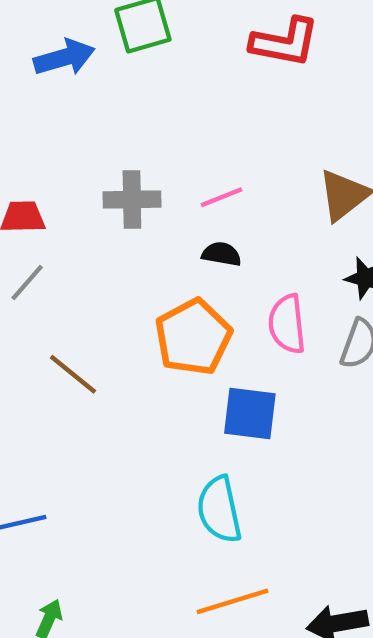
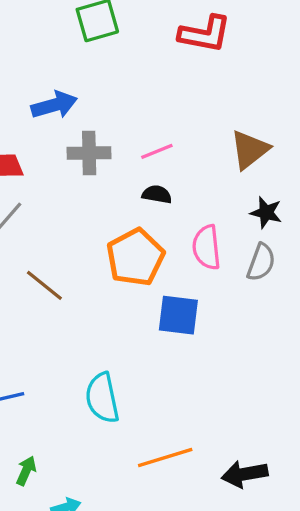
blue arrow: (64, 58) -> (54, 105), moved
cyan semicircle: (219, 510) -> (102, 398), moved

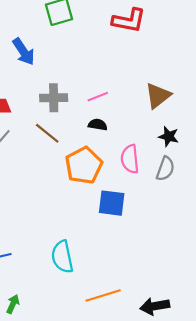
blue arrow: (54, 105) -> (24, 52), moved, turned 72
brown line: (44, 285) -> (47, 133), moved

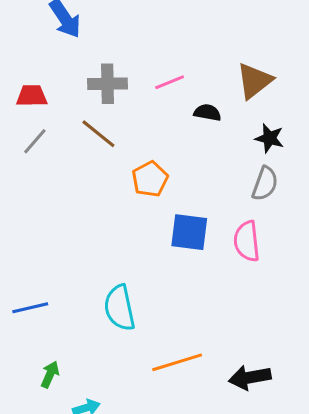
black semicircle: (98, 125) -> (207, 113), moved
pink semicircle: (130, 159) -> (247, 241), moved
orange pentagon: (84, 165) -> (150, 179), size x0.7

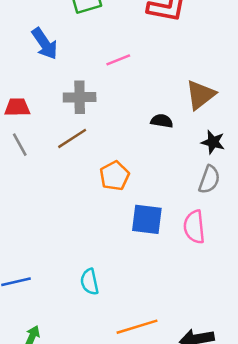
pink line: (170, 82) -> (118, 60), moved
brown line: (98, 134) -> (72, 138), turned -72
gray line: (35, 141) -> (20, 145), turned -70
cyan semicircle: (120, 308) -> (90, 282), size x0.7

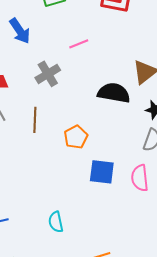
gray cross: (80, 97) -> (48, 74), turned -30
black semicircle: (162, 121) -> (114, 93), size x1.8
brown line: (72, 138) -> (35, 120), moved, turned -55

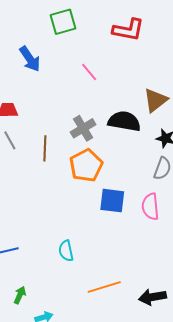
pink line: (79, 44) -> (89, 72), turned 72
gray cross: (48, 74) -> (83, 128), moved
orange pentagon: (76, 137) -> (86, 165), size x1.4

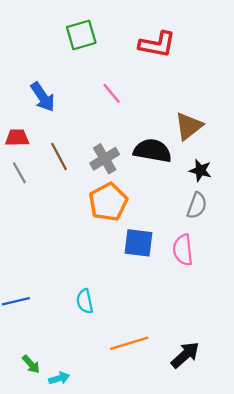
blue arrow: (30, 59) -> (43, 97), moved
brown line: (45, 148) -> (59, 156), moved, turned -30
green arrow: (20, 295) -> (31, 364), moved, turned 114
black arrow: (152, 297) -> (185, 355), turned 148

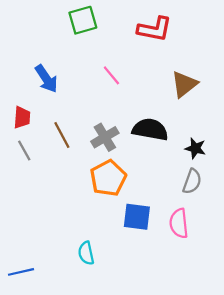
brown triangle: (189, 126) -> (184, 84), moved
red trapezoid: (17, 138) -> (22, 117), turned 95
cyan semicircle: (85, 301) -> (86, 253), moved

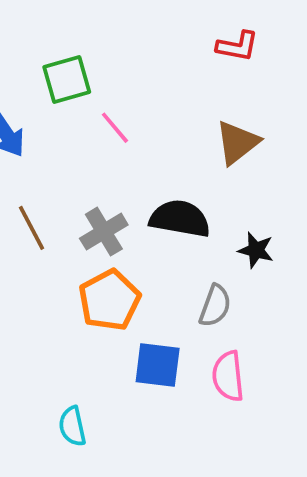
green square: (83, 20) -> (67, 80), moved
red L-shape: (155, 29) -> (237, 46), moved, size x0.7
gray semicircle: (192, 181) -> (215, 306), moved

